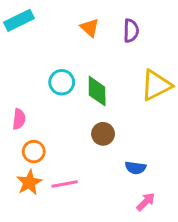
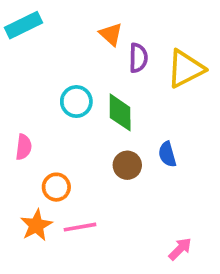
purple semicircle: (131, 31) -> (138, 58), moved
yellow triangle: (156, 85) -> (186, 69), moved
orange circle: (34, 152) -> (56, 187), moved
blue semicircle: (135, 168) -> (167, 154), moved, turned 66

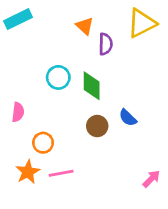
yellow triangle: (186, 69) -> (142, 23), moved
blue semicircle: (167, 154) -> (128, 118), turned -30
pink arrow: (180, 249) -> (151, 179), moved

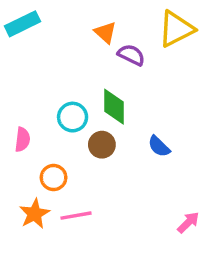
purple semicircle: (106, 44) -> (131, 55), turned -65
cyan circle: (58, 77) -> (73, 117), moved
brown circle: (97, 126) -> (102, 145), moved

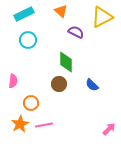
cyan rectangle: (22, 24) -> (24, 14), moved
orange triangle: (105, 32) -> (61, 11), moved
cyan circle: (73, 117) -> (28, 40), moved

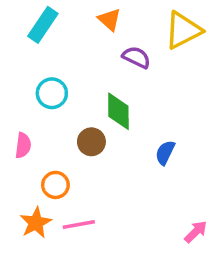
cyan rectangle: (24, 14) -> (43, 25), turned -30
cyan circle: (28, 40) -> (52, 93), moved
brown circle: (59, 84) -> (91, 142), moved
blue semicircle: (92, 85) -> (165, 153), turned 72

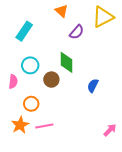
cyan rectangle: (43, 25) -> (24, 31), moved
purple semicircle: (136, 57) -> (77, 32), turned 105
cyan circle: (52, 93) -> (30, 65), moved

